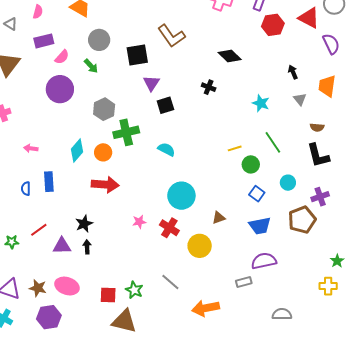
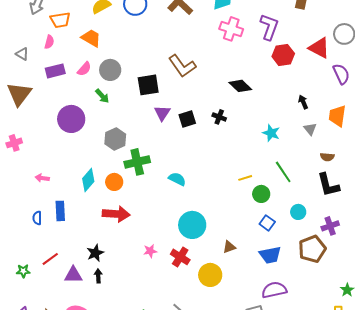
pink semicircle: (62, 57) -> (84, 69), moved
black square: (165, 105) -> (187, 119), moved

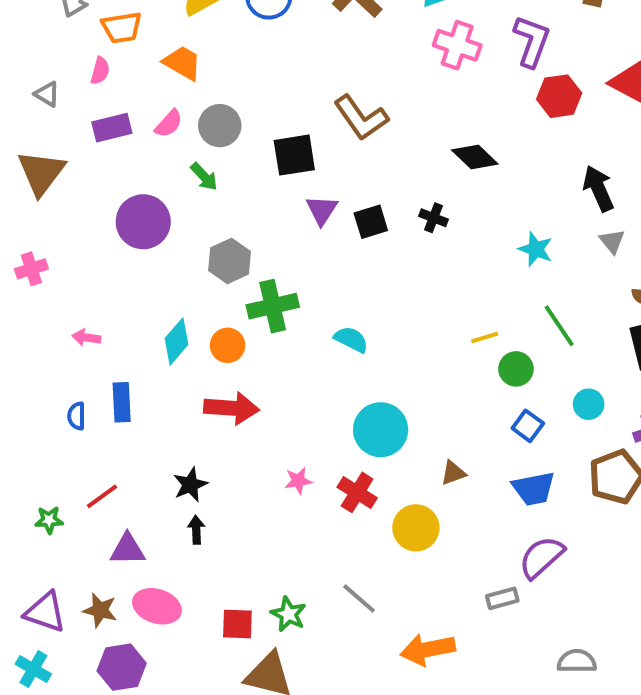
black arrow: (303, 102) -> (598, 188), size x1.6
purple triangle: (73, 275) -> (128, 549), moved
purple semicircle: (274, 290) -> (541, 557), turned -30

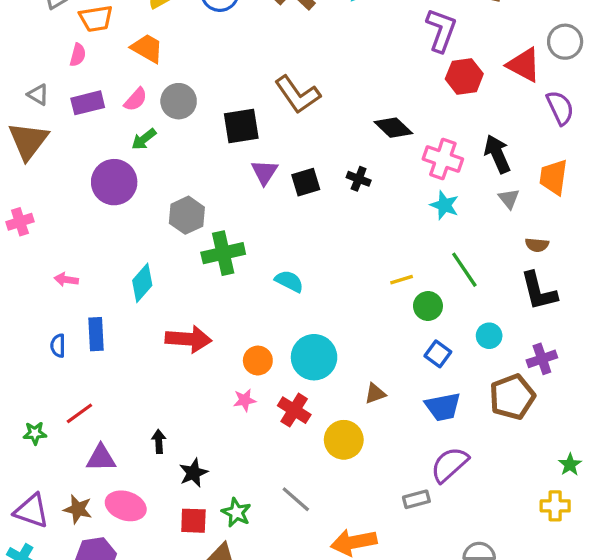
pink cross: (457, 45) -> (443, 159), moved
gray triangle: (47, 94) -> (38, 95), moved
green arrow: (204, 177) -> (144, 139), moved, turned 95
orange circle: (228, 345) -> (258, 361), moved
black star: (190, 485) -> (193, 473), moved

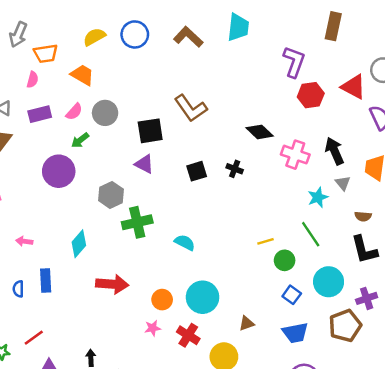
purple triangle: (264, 172) -> (144, 164), moved, turned -36
cyan star: (444, 205) -> (318, 197), moved, turned 30
cyan circle: (489, 336) -> (329, 282), size x1.6

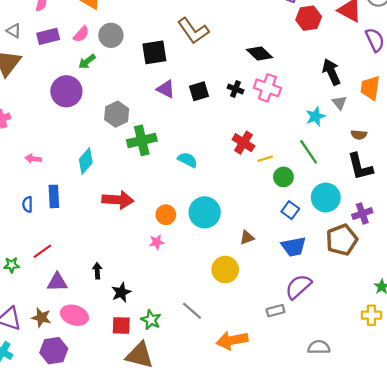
pink cross: (295, 155) -> (267, 88), moved
purple triangle: (144, 164) -> (166, 89), moved
red cross: (188, 335) -> (243, 143), moved

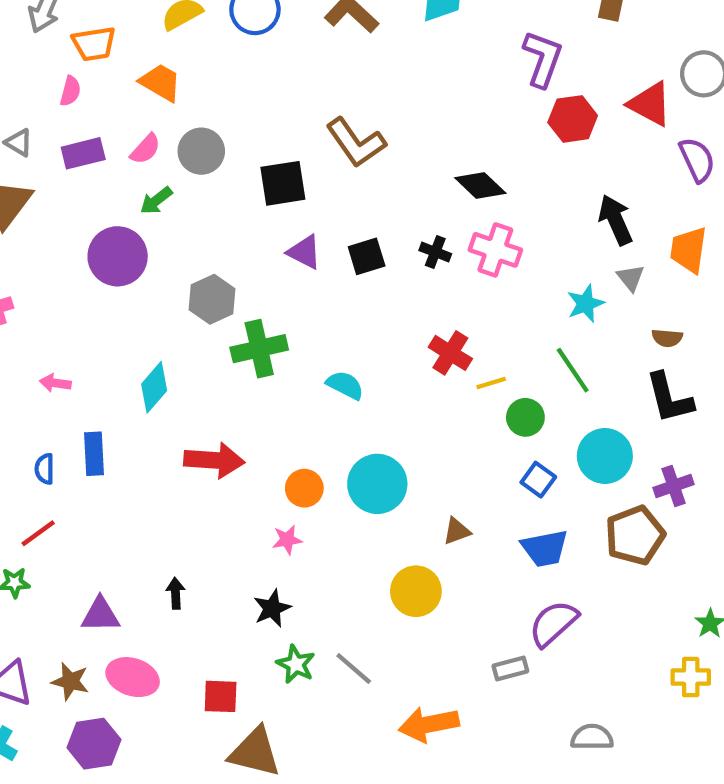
red line: (42, 251) -> (38, 533), moved
black star: (121, 292) -> (272, 608), moved
green star: (151, 320) -> (296, 664), moved

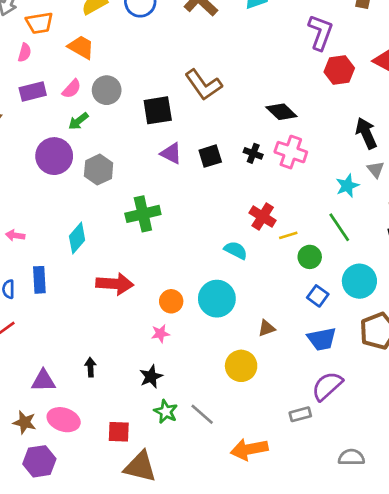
gray hexagon: (212, 299) -> (99, 170), moved
cyan semicircle: (345, 385) -> (236, 250), moved

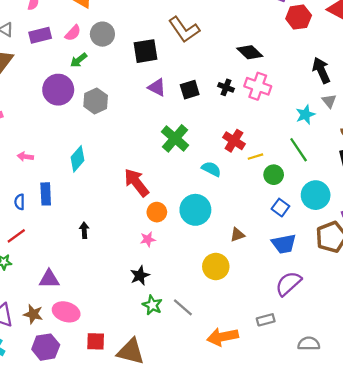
green cross: (143, 214) -> (175, 138), moved, turned -36
red arrow: (115, 284) -> (136, 183), moved, turned -132
black arrow: (90, 367) -> (84, 230), moved
gray rectangle: (300, 414) -> (266, 320), moved
red square: (119, 432) -> (96, 341), moved

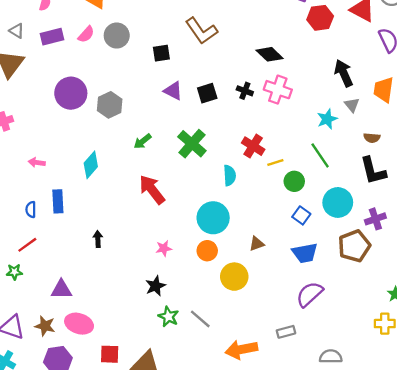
black square: (145, 51) -> (161, 53), size x0.7
green arrow: (79, 60) -> (143, 141), moved
cyan semicircle: (211, 169) -> (230, 175), turned 60
orange circle: (157, 212) -> (207, 251), moved

